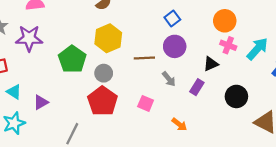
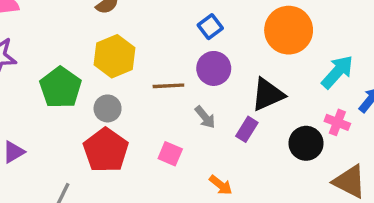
orange circle: (225, 21) -> (289, 30), size x1.4
pink cross: (228, 45) -> (337, 122), moved
black triangle: (211, 64) -> (268, 95), size x1.5

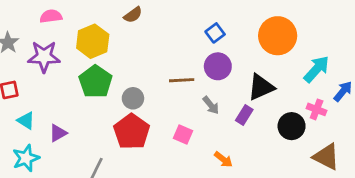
yellow hexagon: (114, 56) -> (93, 41), moved

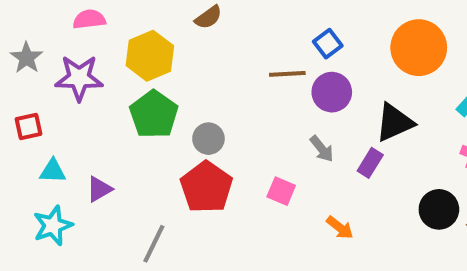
brown line: (182, 80) -> (287, 74), moved
cyan triangle: (26, 121) -> (53, 171), turned -30
black circle: (292, 126) -> (439, 209), moved

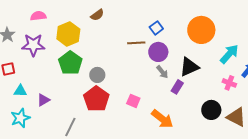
gray arrow: (322, 149) -> (162, 72), moved
orange arrow: (340, 228) -> (162, 119), size x1.6

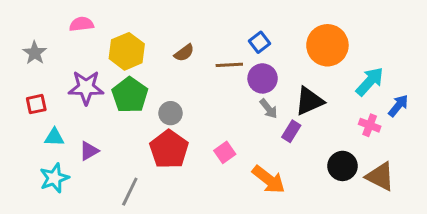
brown semicircle: (97, 15) -> (184, 53), moved
purple star: (33, 45) -> (86, 88), moved
pink square: (133, 101) -> (225, 152), turned 32

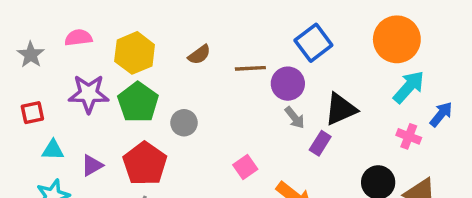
pink semicircle: (81, 24) -> (78, 38), moved
blue square: (260, 42) -> (313, 43), moved, size x1.5
orange circle: (327, 45) -> (397, 39), moved
red pentagon: (169, 149) -> (145, 164), moved

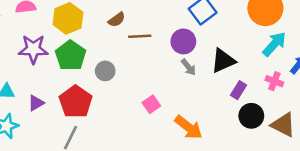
brown line: (250, 68) -> (140, 36), moved
purple rectangle: (320, 143) -> (238, 90), moved

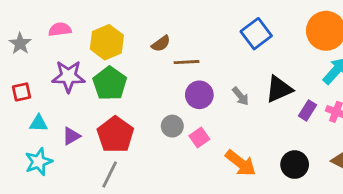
purple circle: (183, 41) -> (199, 95), moved
gray circle: (105, 71) -> (172, 126), moved
purple rectangle: (238, 90) -> (307, 110), moved
black circle: (251, 116) -> (295, 165), moved

